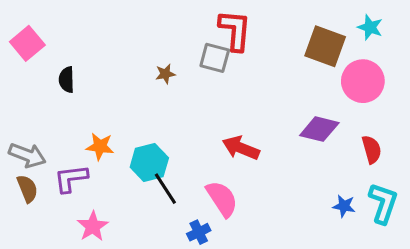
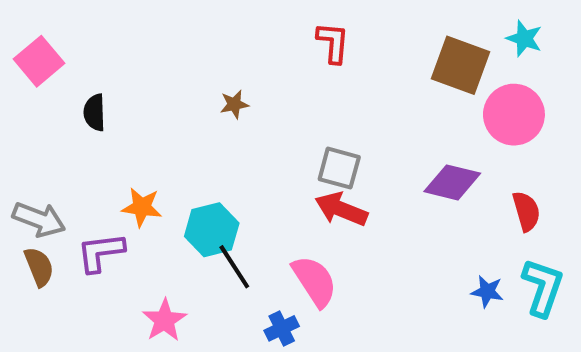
red L-shape: (235, 30) -> (333, 43), size x0.7
gray square: (215, 58) -> (339, 168), moved
pink star: (93, 226) -> (164, 320), moved

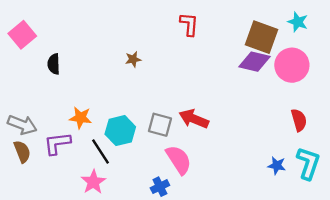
gray square: (339, 168) -> (160, 125), moved
purple diamond: (452, 182) -> (255, 62), moved
black line: (234, 267) -> (100, 152), moved

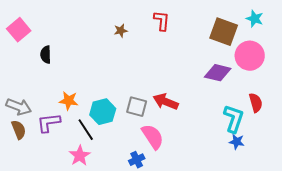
brown star: (133, 59) -> (121, 31), moved
purple diamond: (255, 62) -> (218, 73), moved
cyan L-shape: (308, 163) -> (234, 119), moved

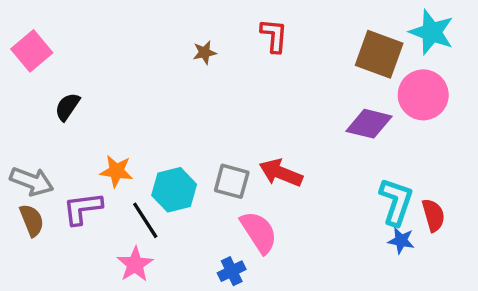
cyan star: (255, 19) -> (432, 32), size x1.5
black semicircle: (46, 55) -> (67, 107), moved, turned 36
red semicircle: (256, 103) -> (433, 215), moved

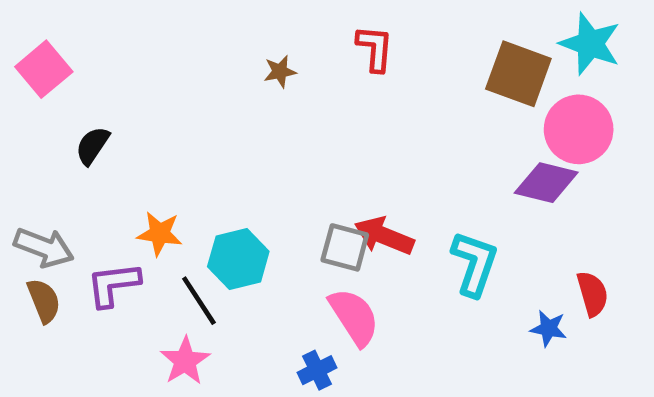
purple diamond: (369, 124) -> (546, 183), moved
gray square: (232, 181) -> (345, 247), moved
cyan L-shape: (396, 202) -> (474, 264), moved

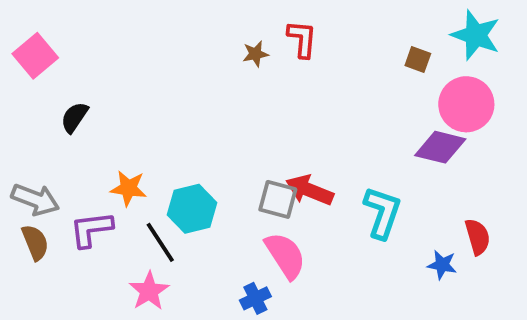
brown star: (280, 71) -> (255, 54), moved
brown square: (518, 74) -> (418, 59), size x0.5

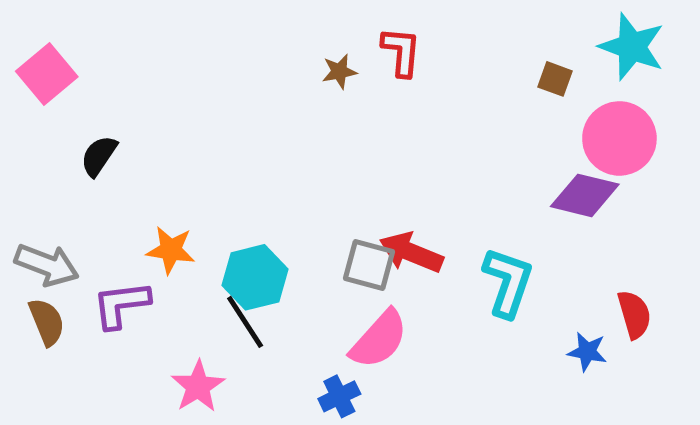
black line: (160, 242) -> (245, 322), moved
pink semicircle: (285, 255) -> (379, 339), turned 75

